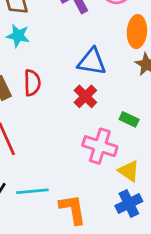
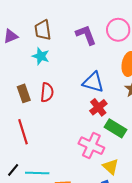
red cross: (85, 96) -> (98, 107), moved
green rectangle: (129, 119) -> (116, 128), size x1.5

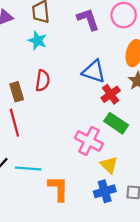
brown rectangle: (24, 93) -> (17, 92), moved
red cross: (98, 107) -> (111, 94), moved

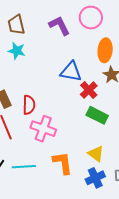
red semicircle: (43, 81) -> (29, 105), moved
pink cross: (89, 141) -> (43, 129), moved
orange L-shape: (58, 188) -> (63, 163), moved

